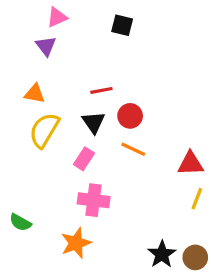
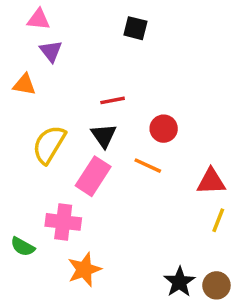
pink triangle: (57, 17) -> (39, 19), moved, turned 30
orange triangle: (35, 94) -> (24, 85), moved
red circle: (130, 116) -> (164, 129), moved
pink rectangle: (84, 159) -> (93, 176), size x1.5
pink cross: (94, 200) -> (63, 222), moved

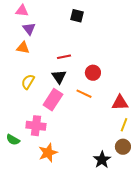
orange triangle: (24, 85) -> (23, 48), moved
yellow semicircle: (49, 144) -> (28, 82), size x0.7
brown circle: (216, 285) -> (123, 147), moved

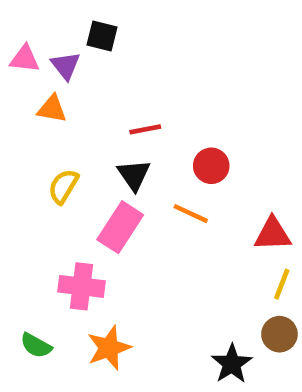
pink triangle: (22, 11) -> (25, 59), moved
black square: (77, 16) -> (102, 36), moved
green semicircle: (13, 140) -> (36, 346), moved

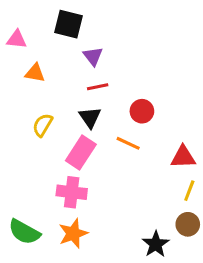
black square: (102, 36) -> (69, 24), size x1.4
purple triangle: (66, 66) -> (93, 56), moved
pink cross: (82, 286) -> (72, 192), moved
green semicircle: (36, 346) -> (24, 232), size x1.5

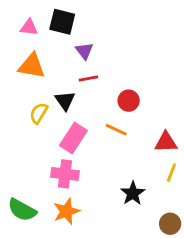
pink triangle: (17, 39) -> (29, 27), moved
orange triangle: (35, 73) -> (32, 66), size x1.5
black triangle: (90, 117) -> (65, 101), moved
brown circle: (188, 224) -> (170, 224), moved
black star: (156, 244) -> (133, 193), moved

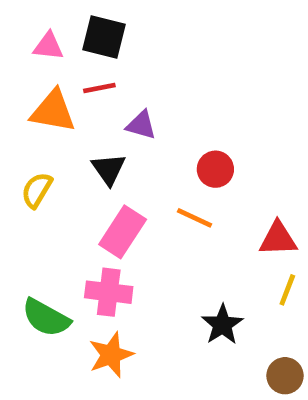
purple triangle: (84, 51) -> (141, 125), moved, turned -36
red line: (88, 78) -> (99, 88), moved
yellow semicircle: (39, 113) -> (37, 190), moved
green semicircle: (22, 210) -> (46, 318), moved

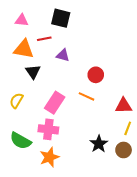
black square: (104, 37) -> (61, 18), moved
black triangle: (109, 169) -> (33, 72), moved
yellow semicircle: (37, 190) -> (16, 101), moved
brown circle: (285, 376) -> (124, 150), moved

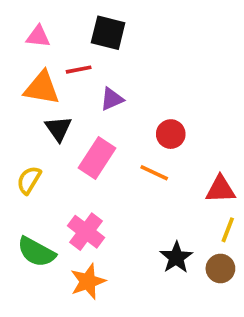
purple triangle: (63, 55) -> (112, 99), turned -40
pink rectangle: (55, 103) -> (97, 158), moved
pink cross: (48, 129) -> (86, 232), turned 30

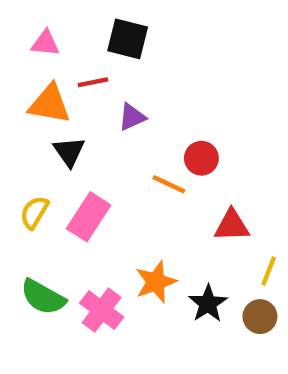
pink rectangle: (97, 158) -> (89, 217), moved
orange line: (154, 173) -> (169, 184), moved
red triangle: (220, 189) -> (232, 225), moved
pink cross: (86, 232) -> (102, 310), moved
orange star: (88, 281) -> (156, 282), moved

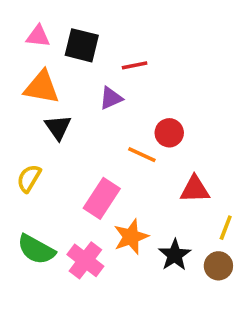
black square: (128, 39) -> (82, 45), moved
red line: (93, 82) -> (135, 65), moved
pink rectangle: (89, 217) -> (102, 198), moved

